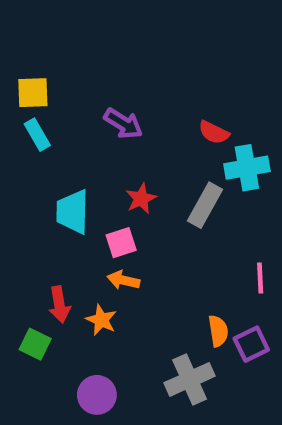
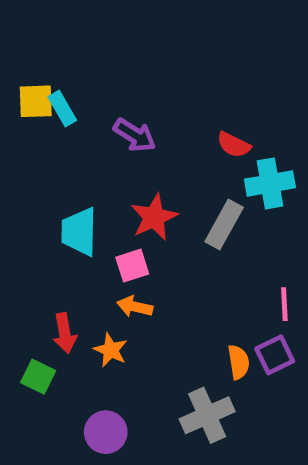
cyan rectangle: (37, 135) -> (62, 109), moved
red star: (141, 199) -> (154, 217), size x1.4
purple square: (251, 344) -> (275, 355), moved

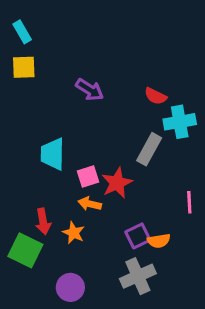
cyan rectangle: (62, 109) -> (22, 32), moved
red star: (154, 217) -> (117, 183), moved
purple square: (275, 355) -> (138, 236), moved
orange semicircle: (239, 362) -> (159, 241), turned 90
green square: (38, 377) -> (25, 250), size x1.5

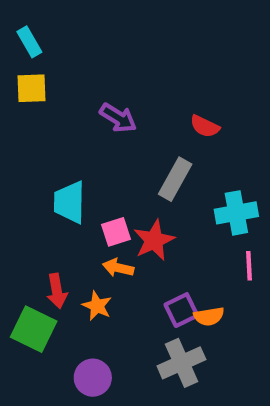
cyan cross: (180, 122) -> (236, 213), moved
gray rectangle: (149, 149) -> (175, 179), moved

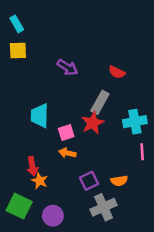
red star: (154, 240) -> (93, 123), moved
orange star: (97, 306) -> (40, 181), moved
purple square: (181, 310) -> (89, 181), moved
green square: (34, 329) -> (19, 206), moved

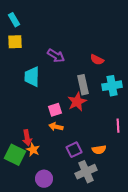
gray rectangle: (100, 102) -> (83, 85), turned -42
cyan trapezoid: (40, 116) -> (32, 77), moved
cyan cross: (135, 122) -> (112, 86), moved
green square: (19, 206) -> (15, 155), moved

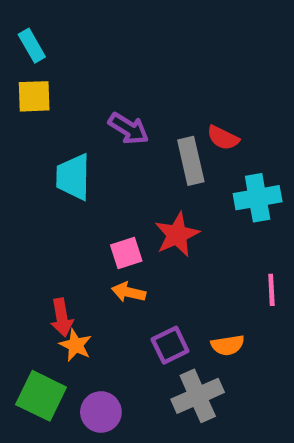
gray rectangle: (83, 85) -> (191, 161), moved
green square: (15, 155) -> (41, 396), moved

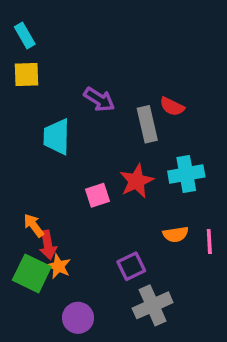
cyan cross: (258, 198) -> (186, 174), moved
pink line: (271, 290) -> (209, 241), moved
orange arrow: (129, 292) -> (34, 225), moved, turned 40
orange semicircle: (228, 345) -> (176, 234), moved
green square: (41, 396) -> (32, 273), moved

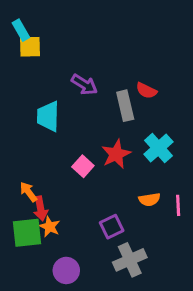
yellow square: (27, 75) -> (30, 47), moved
cyan cross: (186, 174) -> (158, 148), turned -32
pink square: (98, 195) -> (83, 166), turned -30
green square: (32, 273) -> (27, 233), turned -32

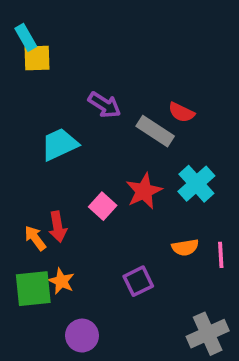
gray rectangle: (125, 106) -> (155, 131), turned -44
cyan trapezoid: (48, 116) -> (60, 144), turned 64
red arrow: (41, 209) -> (58, 227), moved
gray cross: (130, 260) -> (208, 334), moved

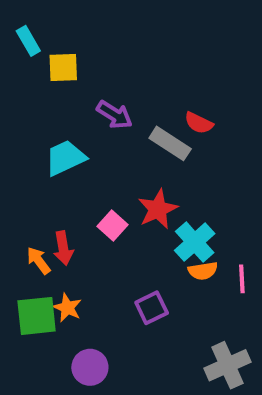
yellow square: (37, 58) -> (63, 67), moved
cyan cross: (196, 184) -> (195, 242), moved

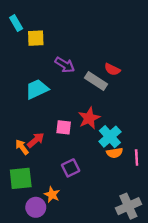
pink square: (113, 226) -> (64, 127), turned -35
red arrow: (63, 248) -> (36, 140), turned -120
orange star: (67, 308) -> (52, 195), moved
purple square: (152, 308) -> (71, 168), moved
purple circle: (90, 367) -> (36, 207), moved

